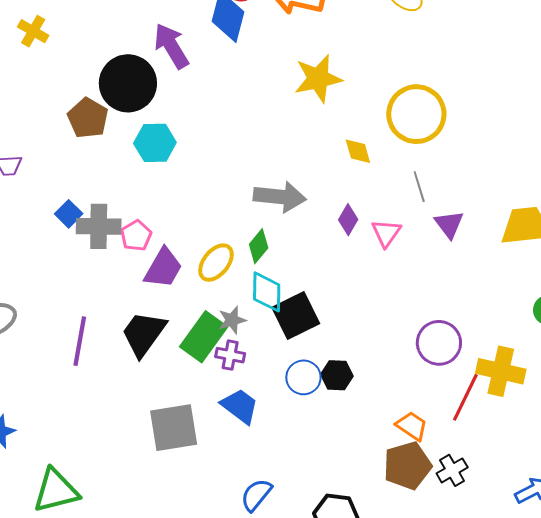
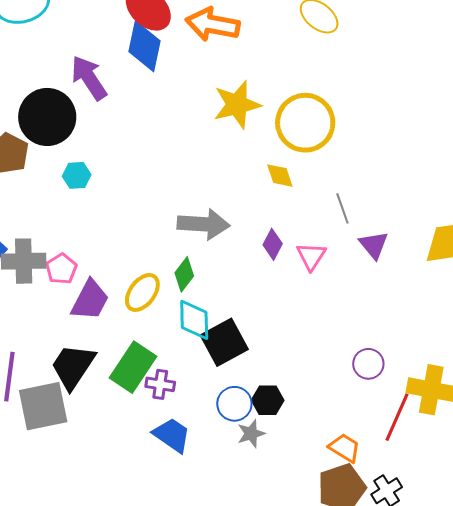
yellow circle: (416, 114) -> (305, 123), moved
cyan hexagon: (155, 143) -> (77, 175), size x0.7
gray star: (232, 320) -> (251, 434), moved
purple circle: (439, 343) -> (368, 364), size x0.7
gray square: (174, 428) -> (43, 406), moved

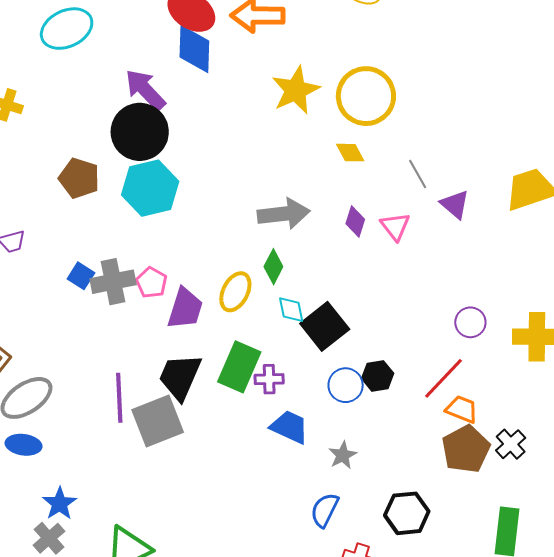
black circle: (47, 117) -> (140, 132), moved
cyan hexagon: (77, 175) -> (150, 188), size x2.0
cyan diamond: (194, 320) -> (291, 310), size x0.7
red line: (397, 417) -> (443, 378), moved, turned 30
gray star: (251, 434) -> (343, 455), moved

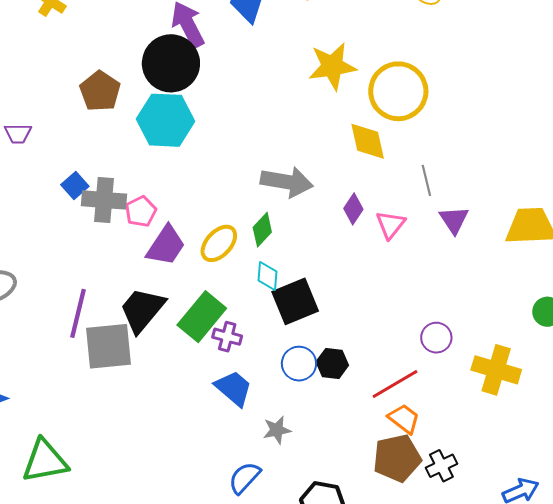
yellow diamond: (350, 153) -> (368, 141), size x1.4

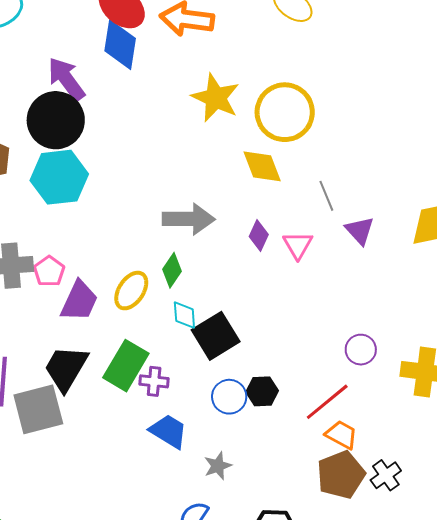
yellow star: (332, 66) -> (216, 98), turned -30

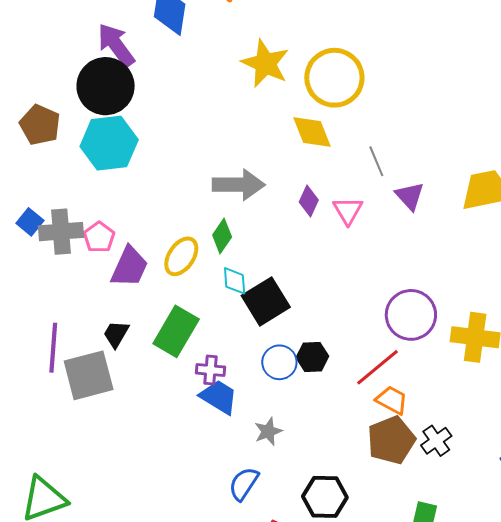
purple circle: (361, 350) -> (411, 315), size x1.6
black trapezoid: (66, 368) -> (116, 334), size x0.6
purple cross: (154, 381) -> (210, 370), moved

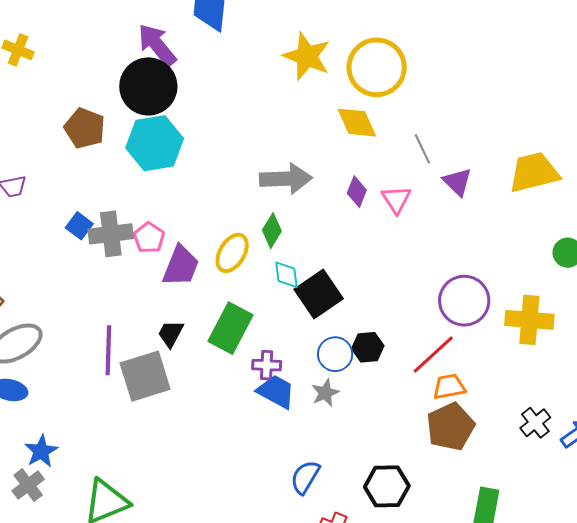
orange trapezoid: (392, 400) -> (449, 387), turned -36
gray star: (268, 431) -> (325, 393), moved
black cross: (436, 441) -> (535, 423), moved

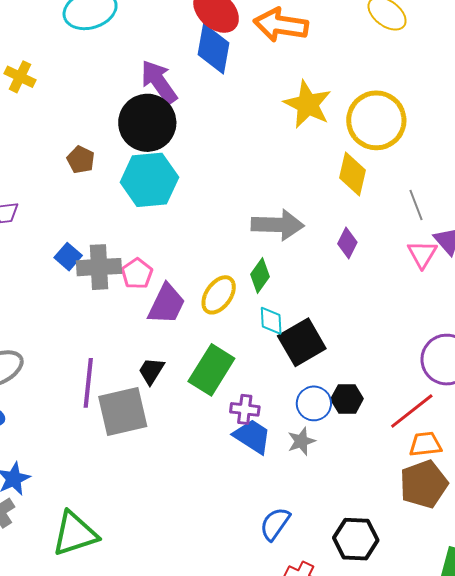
yellow diamond: (357, 123) -> (353, 174), turned 33
brown pentagon: (85, 128) -> (81, 160), size x0.7
pink triangle: (396, 199) -> (422, 254), moved

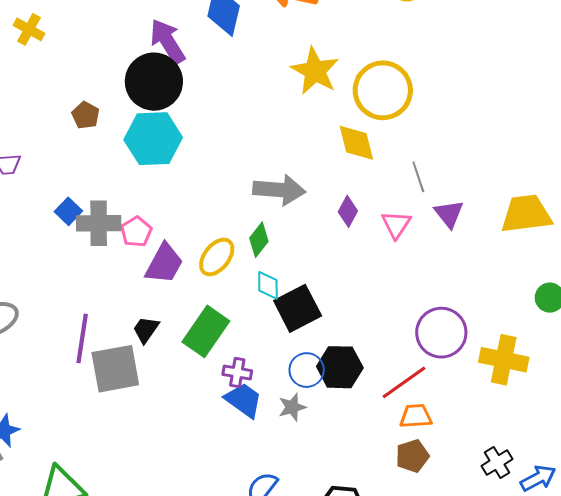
yellow diamond: (353, 174) -> (356, 143), turned -30
pink triangle: (422, 254) -> (396, 224), moved
black hexagon: (347, 399) -> (340, 367), size x1.4
brown pentagon: (424, 484) -> (412, 456), size x0.7

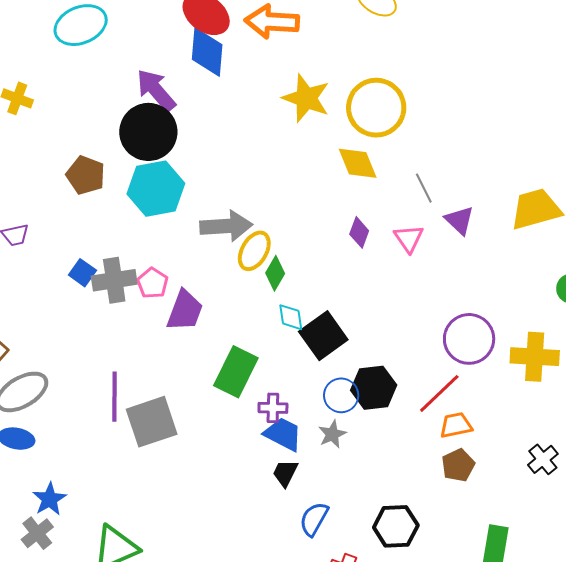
brown pentagon: (86, 115) -> (86, 175), size x1.4
gray arrow: (279, 190) -> (226, 226), moved
yellow ellipse: (217, 257) -> (254, 251), moved
black trapezoid: (146, 330) -> (285, 473), moved

